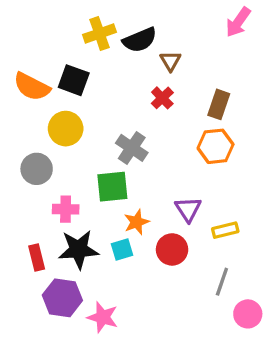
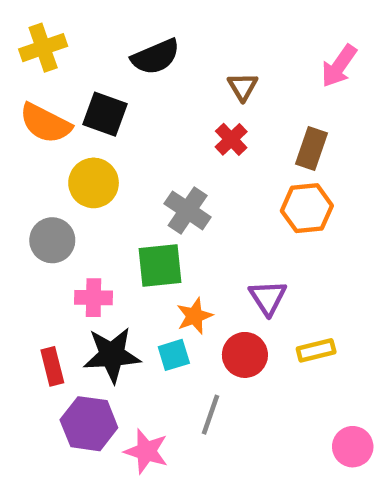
pink arrow: (238, 22) -> (339, 66), moved
yellow cross: (99, 33) -> (43, 48), moved
black semicircle: (140, 40) -> (155, 57), moved
yellow rectangle: (225, 230) -> (316, 350), moved
gray line: (222, 282) -> (211, 415), moved

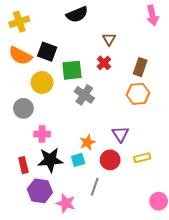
black semicircle: (155, 57) -> (77, 14), moved
pink arrow: (339, 66) -> (152, 15), moved, turned -48
green square: (160, 265) -> (72, 70), moved

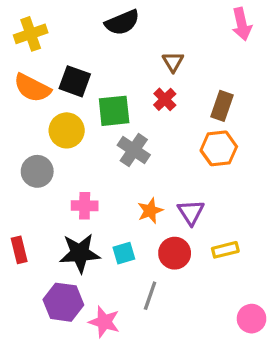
pink cross: (42, 134) -> (85, 206), moved
orange star: (87, 142) -> (150, 211), moved
red rectangle: (23, 165) -> (19, 250), moved

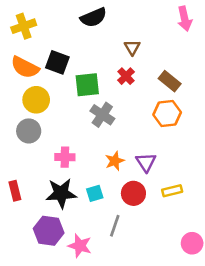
brown rectangle: (222, 106) -> (170, 81), turned -70
yellow circle: (67, 130) -> (36, 100), moved

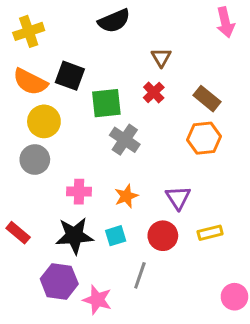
orange star: (115, 161) -> (126, 196), moved
red rectangle: (15, 191) -> (18, 233), turned -36

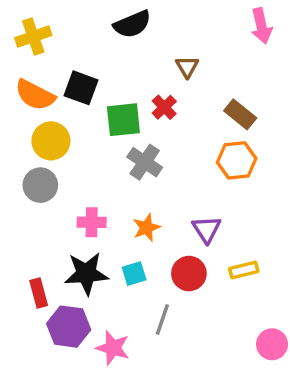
red cross: (154, 92) -> (164, 107), moved
red rectangle: (18, 233) -> (39, 293), moved, turned 35

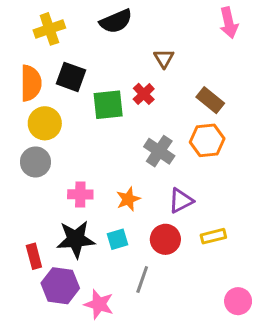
yellow cross: (33, 37) -> (49, 29), moved
orange semicircle: (35, 95) -> (31, 83), turned -117
gray cross: (145, 162) -> (159, 151), moved
purple triangle: (207, 229) -> (181, 201), turned 36

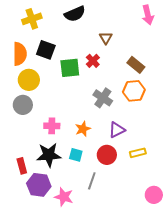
cyan square: (117, 239) -> (76, 155), turned 32

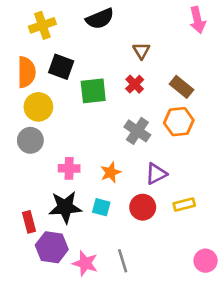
red cross: (93, 61) -> (135, 84), moved
gray line: (92, 181) -> (123, 261), moved, turned -36

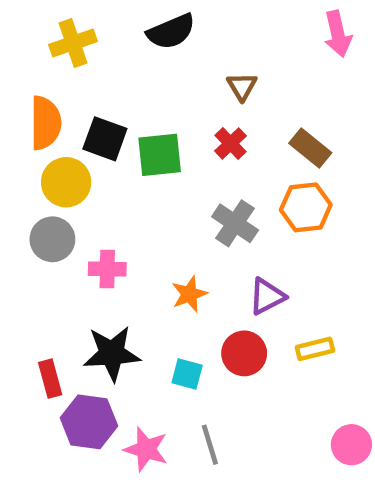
black square: (61, 67) -> (105, 139), moved
pink cross: (69, 168) -> (107, 269), moved
cyan square: (101, 207) -> (187, 374), moved

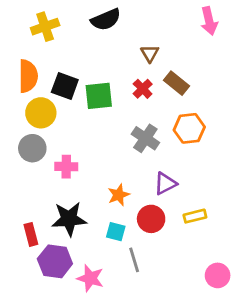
brown rectangle: (310, 148) -> (177, 83), moved
orange star: (189, 294) -> (119, 195), moved
gray line: (210, 445) -> (134, 260), moved

